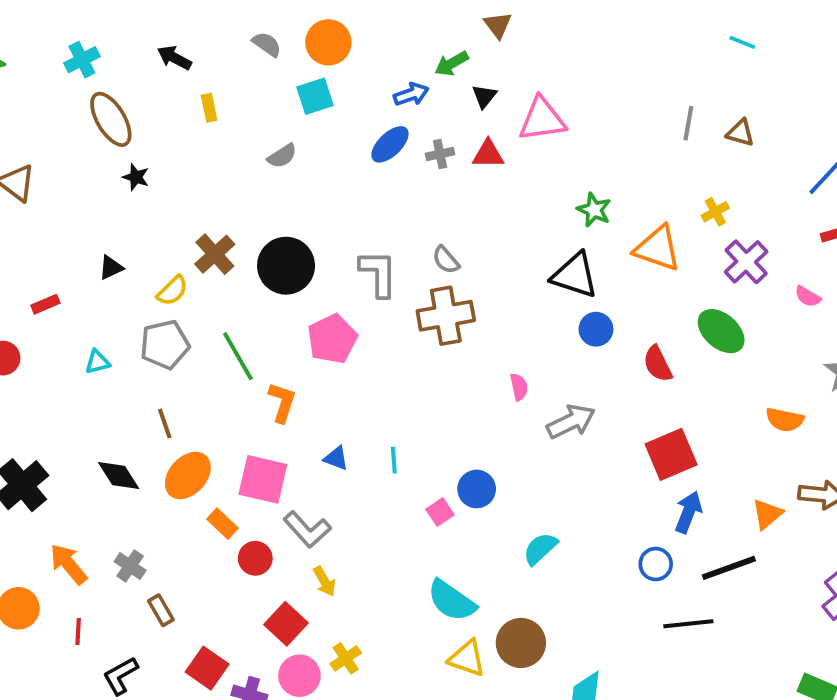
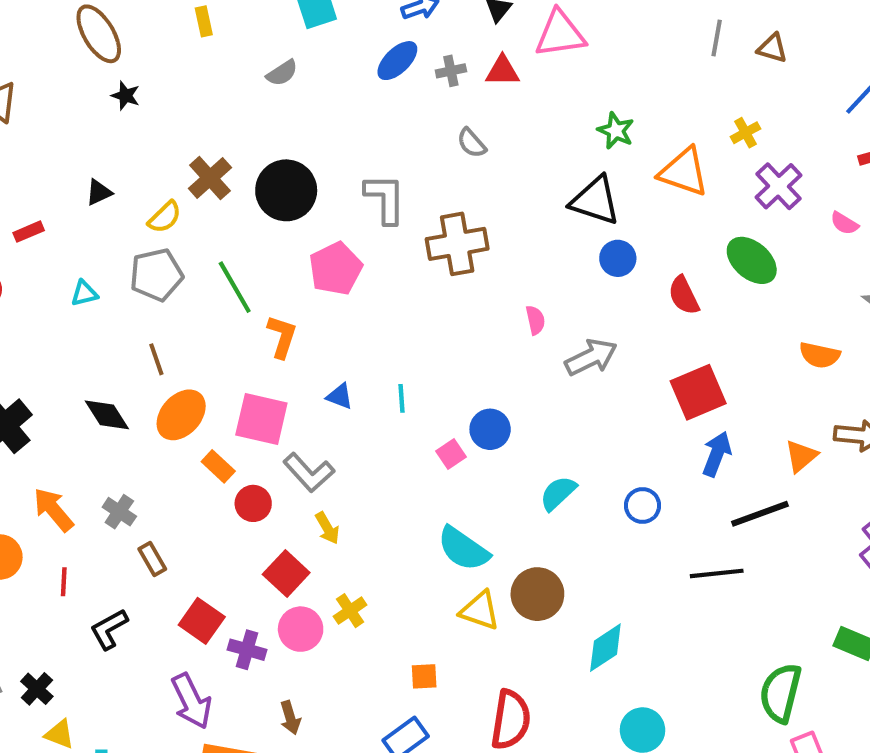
gray semicircle: (446, 260) -> (472, 143), moved
blue circle: (656, 564) -> (643, 506), moved

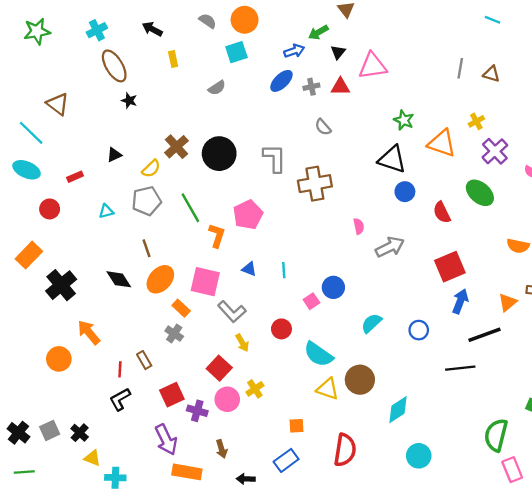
pink pentagon: (336, 269) -> (248, 215), moved
red circle: (253, 503) -> (281, 329), moved
gray cross: (119, 512) -> (174, 334), moved
red line: (64, 582) -> (120, 369), moved
red square: (202, 621) -> (172, 395), turned 30

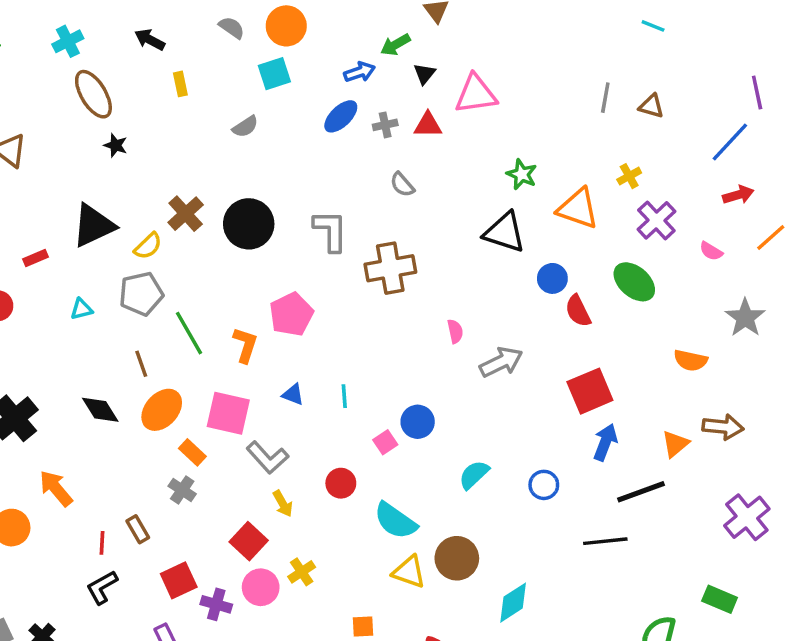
black triangle: (114, 155) -> (93, 226), size x2.0
blue circle: (405, 192) -> (552, 278), moved
green line: (190, 208) -> (189, 333), moved

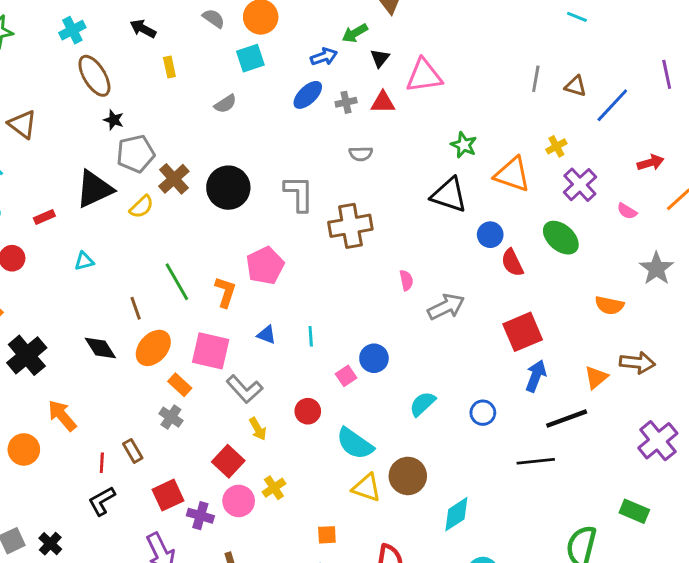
blue line: (730, 142) -> (612, 105), moved
gray semicircle: (402, 185) -> (361, 154), turned -50
gray pentagon: (141, 294) -> (136, 154), moved

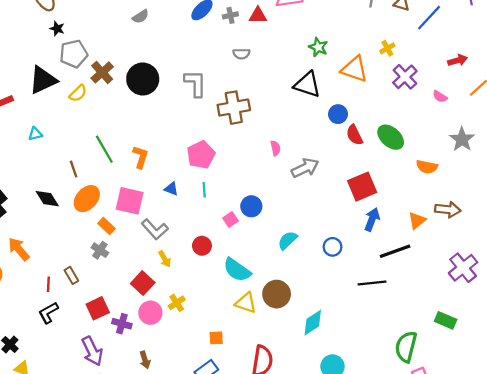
green ellipse: (561, 238) -> (391, 137), moved
pink pentagon: (265, 266) -> (201, 155), moved

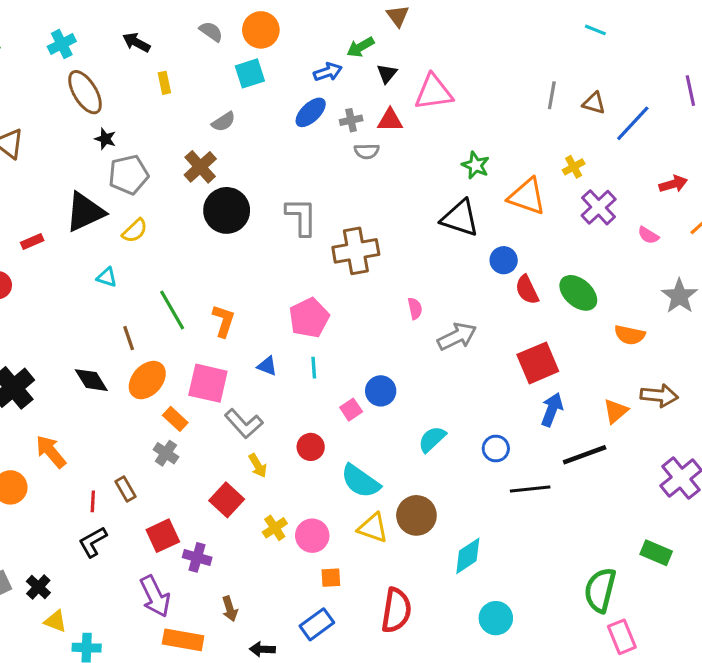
gray semicircle: (241, 54) -> (367, 151), moved
brown cross: (102, 72) -> (200, 167), moved
cyan triangle: (35, 134) -> (107, 277), moved, turned 32
black line: (372, 283) -> (530, 489), moved
pink circle: (150, 313) -> (312, 536), moved

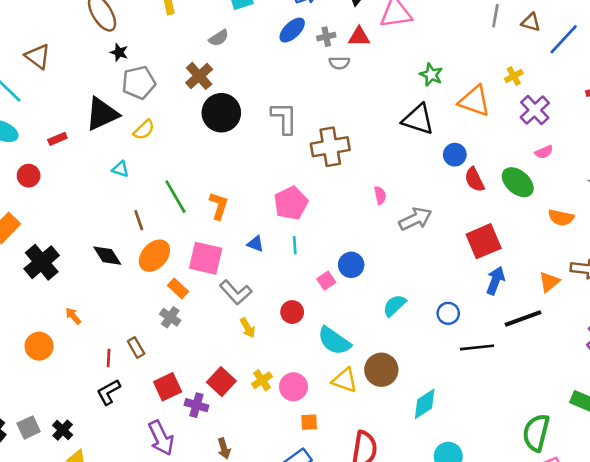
pink semicircle: (648, 235) -> (544, 152), moved, turned -54
orange arrow: (51, 452) -> (73, 316), size x0.6
red square: (227, 500) -> (221, 382), moved

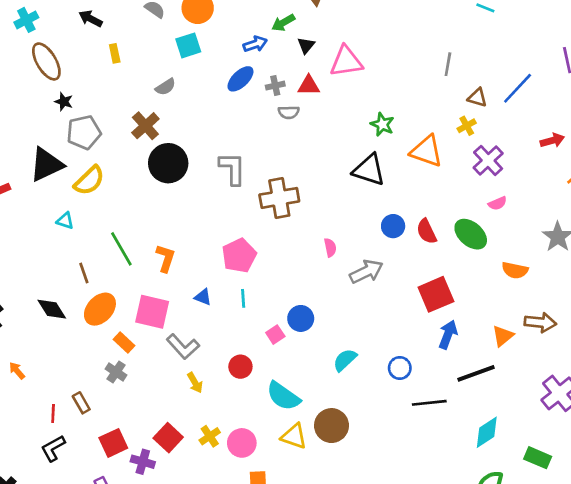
brown triangle: (531, 22) -> (477, 98), moved
yellow semicircle: (144, 130) -> (89, 181), size x1.4
blue circle: (455, 155) -> (393, 226), moved
cyan diamond: (425, 404) -> (487, 432), moved

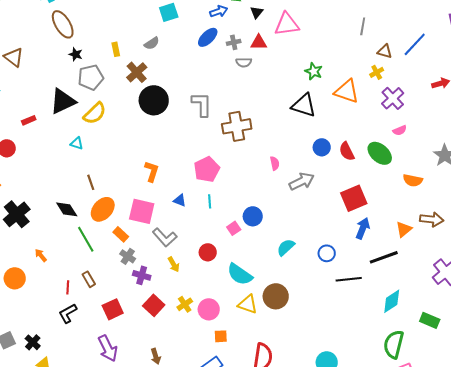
yellow rectangle: (115, 53) -> (116, 49), moved
green line: (121, 249) -> (86, 239), moved
gray cross: (116, 372) -> (128, 256), moved
purple cross: (143, 462) -> (142, 275), moved

